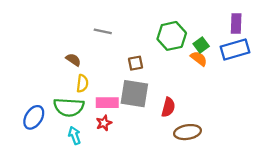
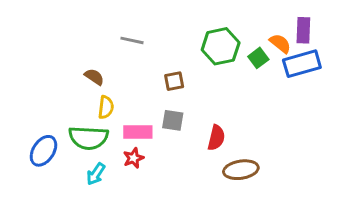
orange semicircle: (199, 59) -> (280, 43), moved
gray square: (134, 94) -> (173, 120), size x0.6
cyan arrow: (74, 135) -> (96, 174), turned -126

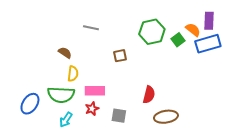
gray square: (173, 120) -> (119, 116), moved

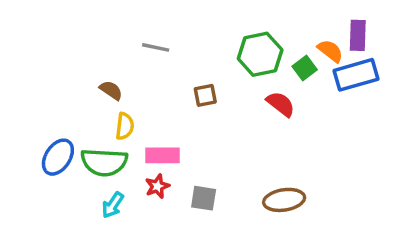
red semicircle: (149, 95) -> (281, 104), moved, turned -66
blue ellipse: (30, 104) -> (58, 157), moved

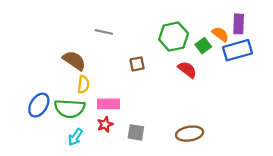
brown semicircle: (111, 90) -> (74, 61), size x1.5

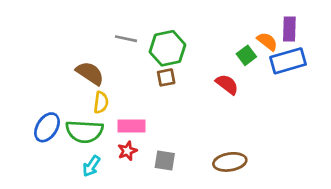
green hexagon: (174, 37) -> (168, 48), moved

